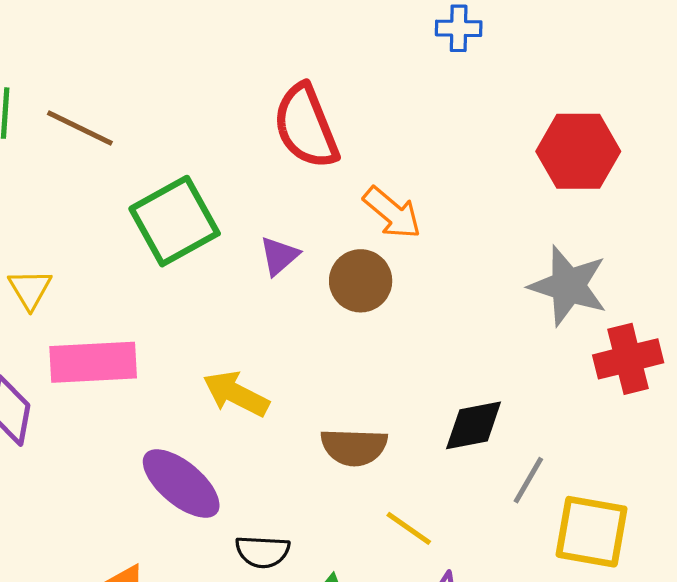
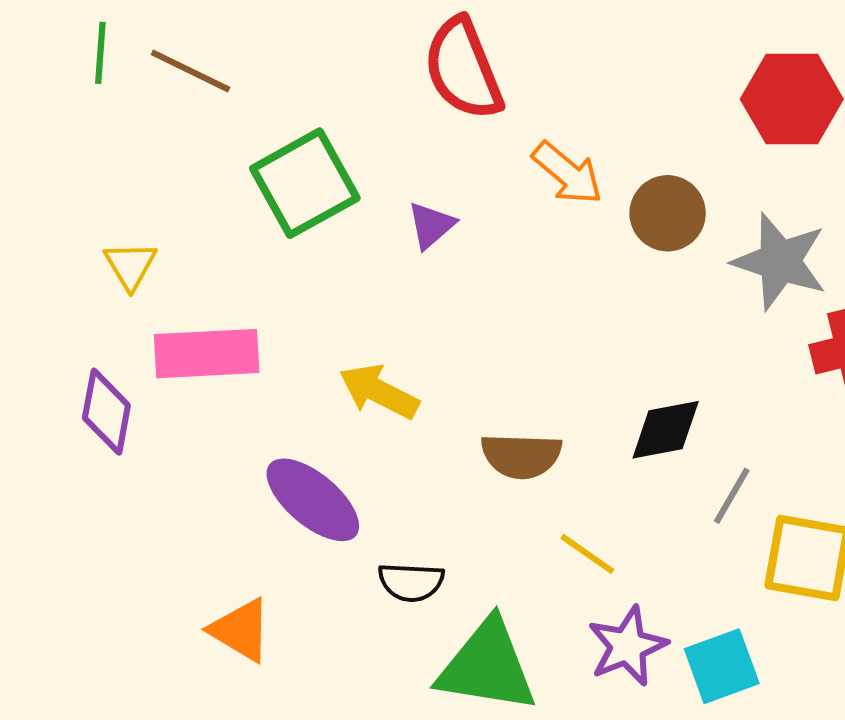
brown circle: (361, 281) -> (668, 213), moved

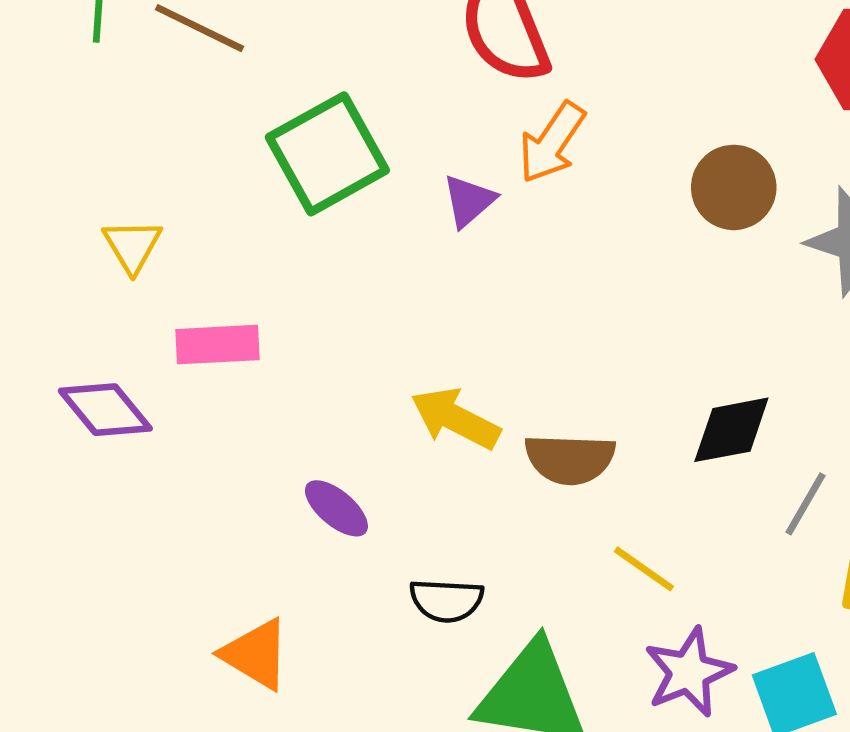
orange arrow: (567, 173) -> (552, 143), moved, turned 84
pink rectangle: (207, 354) -> (218, 345), size x0.7
yellow arrow: (379, 392) -> (455, 419), moved
purple diamond: (106, 412) -> (105, 410), turned -50
purple ellipse: (313, 500) -> (336, 508), size x0.6

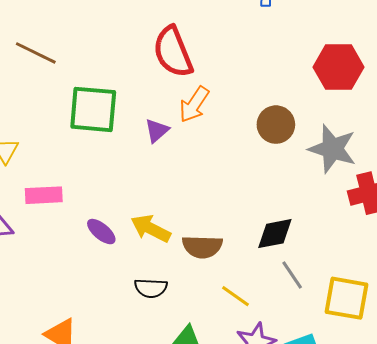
green square: (327, 154) -> (93, 109), turned 34
gray line: (806, 504) -> (292, 275), moved, turned -64
purple ellipse: (336, 508) -> (101, 232), moved
black semicircle: (446, 600) -> (151, 288), moved

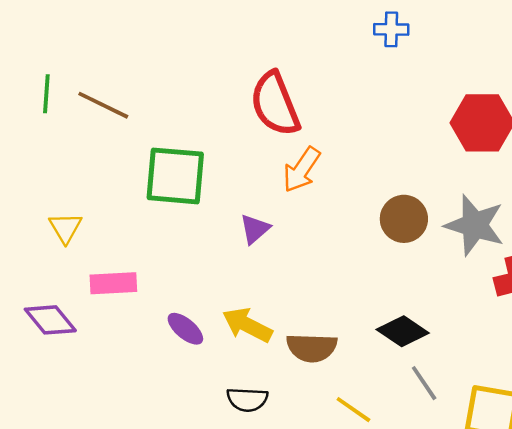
brown circle: (276, 125) -> (404, 219), moved
purple triangle: (157, 131) -> (255, 229), moved
black diamond: (275, 234) -> (403, 331), turned 45

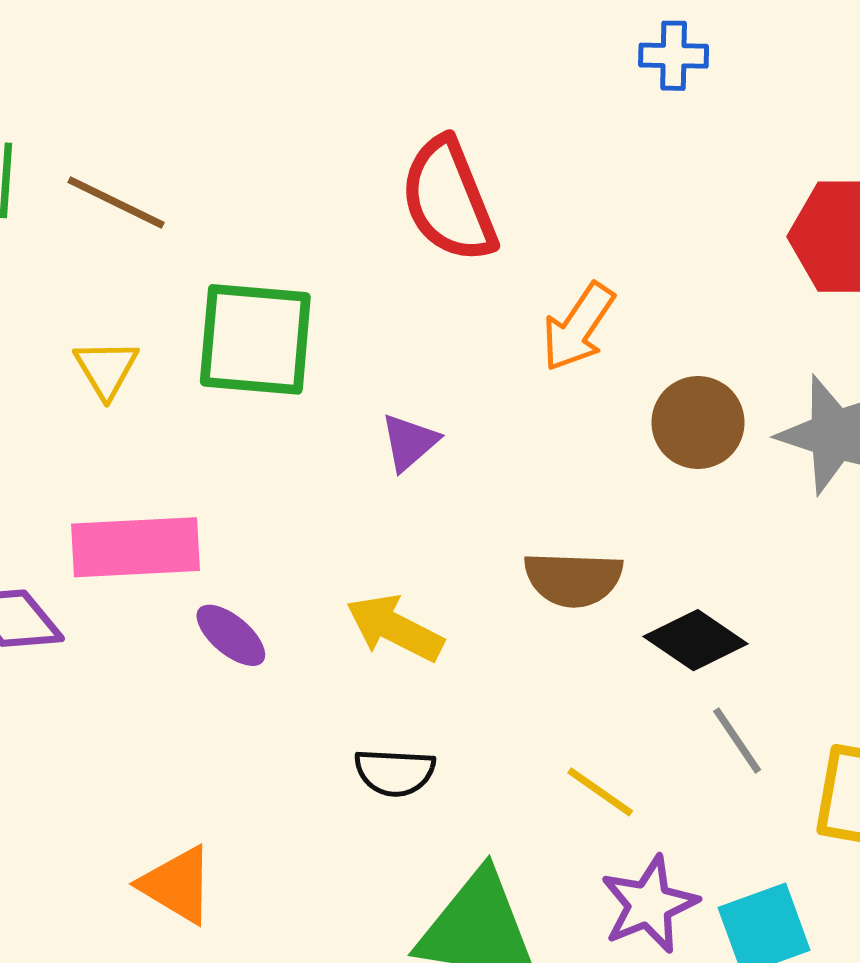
orange arrow: (302, 170) -> (578, 327), moved
yellow triangle: (65, 228) -> (106, 369), moved
pink rectangle: (113, 283) -> (135, 547), size x1.4
purple ellipse: (185, 329) -> (231, 635), moved
brown semicircle: (312, 348) -> (573, 579), moved

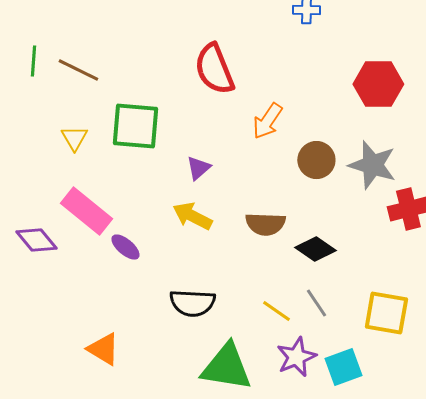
pink rectangle: (135, 547) -> (86, 211), turned 42
yellow arrow: (395, 628) -> (192, 216), moved
gray line: (737, 740) -> (316, 303), moved
black semicircle: (395, 772) -> (192, 303), size x1.4

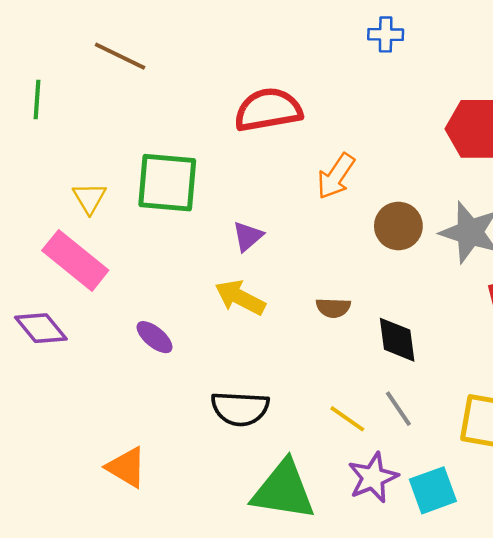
red semicircle: (214, 69) -> (268, 110), turned 102
brown line: (78, 70) -> (120, 56), moved
pink rectangle: (86, 211) -> (75, 260), moved
brown semicircle: (265, 224) -> (333, 308), size x0.7
black diamond: (315, 249) -> (397, 340), turned 48

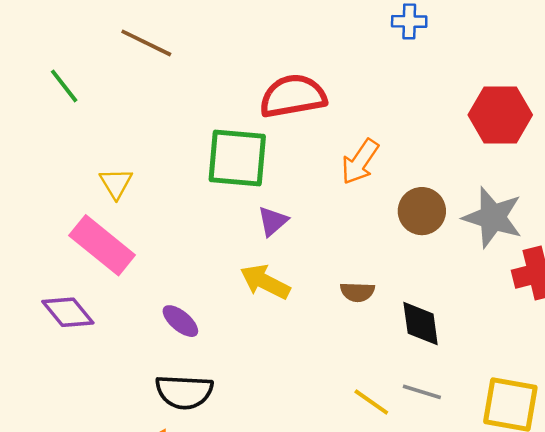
green line: (37, 100) -> (64, 86), turned -42
green square: (167, 183) -> (237, 158), moved
black semicircle: (240, 409) -> (184, 392), moved
gray line: (398, 409) -> (422, 392), turned -39

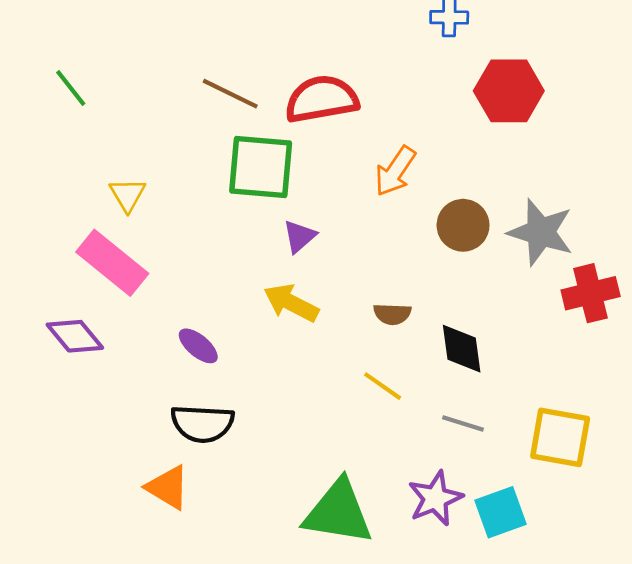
brown line: (146, 43) -> (230, 94), moved
red hexagon: (500, 115) -> (509, 91), moved
yellow line: (371, 402) -> (383, 386), moved

